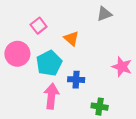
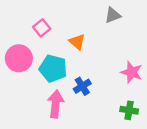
cyan pentagon: (49, 63) -> (53, 68), turned -30
blue cross: (76, 80) -> (82, 86), turned -35
green cross: (100, 107) -> (129, 110), moved

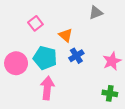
pink circle: (19, 58) -> (16, 63), moved
pink star: (132, 72) -> (112, 61), turned 30
blue cross: (82, 86) -> (76, 56), moved

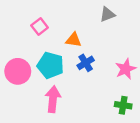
orange triangle: (66, 35) -> (73, 40), turned -32

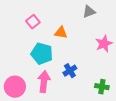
blue cross: (86, 63) -> (70, 71), moved
pink star: (126, 69) -> (104, 44), moved
pink circle: (18, 71) -> (15, 87), moved

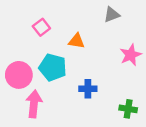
blue cross: (70, 71) -> (88, 89), turned 32
pink arrow: (44, 82) -> (34, 104), moved
pink circle: (15, 87) -> (19, 75), moved

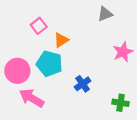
orange triangle: (77, 41) -> (61, 40), moved, turned -42
blue cross: (88, 89) -> (83, 84), turned -35
pink arrow: (34, 104) -> (32, 98), turned -65

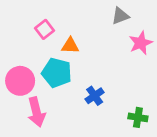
orange triangle: (61, 40) -> (70, 46), turned 35
pink star: (123, 52) -> (141, 43), moved
pink arrow: (32, 98) -> (36, 112), turned -135

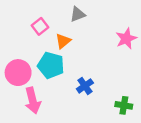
gray triangle: (120, 16) -> (78, 14), moved
orange triangle: (70, 46) -> (63, 41), turned -42

